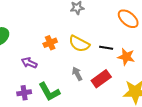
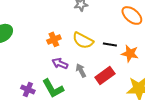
purple arrow: (29, 63) -> (60, 63), moved
purple cross: (24, 93) -> (28, 89), turned 32

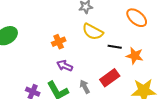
yellow semicircle: (83, 40) -> (93, 32), moved
gray arrow: (81, 70) -> (85, 87), moved

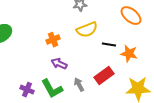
yellow semicircle: (93, 32) -> (87, 30), turned -50

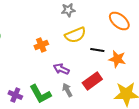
purple arrow: (59, 64) -> (61, 69), moved

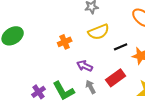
black line: (97, 50) -> (121, 47), turned -32
purple cross: (15, 95) -> (39, 92), turned 32

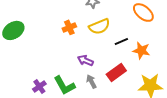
orange cross: (65, 42) -> (69, 27), moved

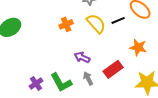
yellow semicircle: (99, 26) -> (96, 23), turned -110
black line: (121, 41) -> (118, 20), moved

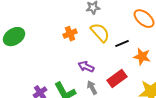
black line: (118, 20) -> (122, 44), moved

